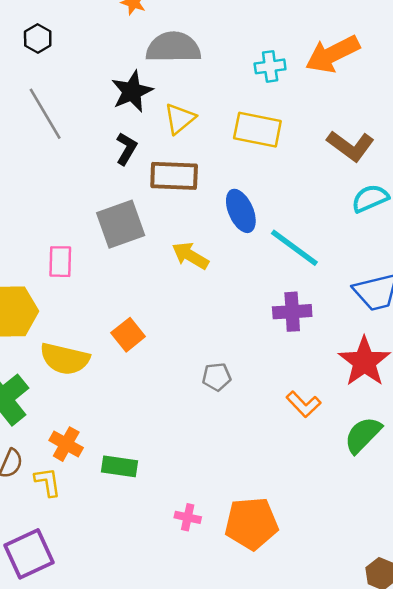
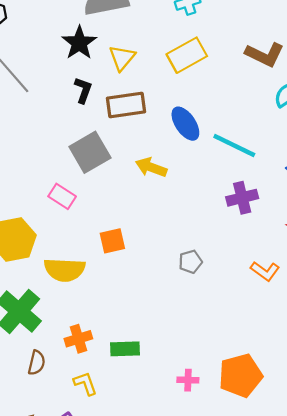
yellow rectangle: (257, 130) -> (187, 55), turned -30
pink rectangle: (60, 262) -> (62, 196), moved, turned -48
orange square: (128, 335) -> (112, 241), turned 36
orange cross: (66, 444) -> (78, 339), turned -36
yellow L-shape: (48, 482) -> (85, 383), moved

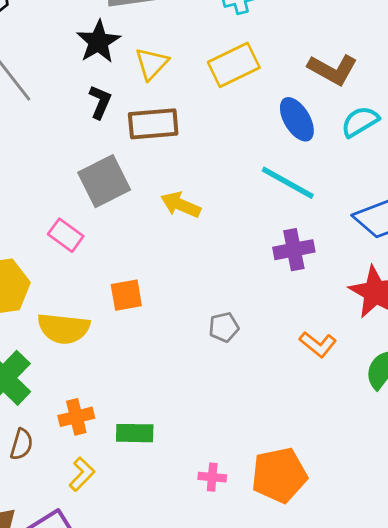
blue ellipse: (185, 124) -> (297, 119), moved
yellow L-shape: (85, 383) -> (82, 474), turned 60

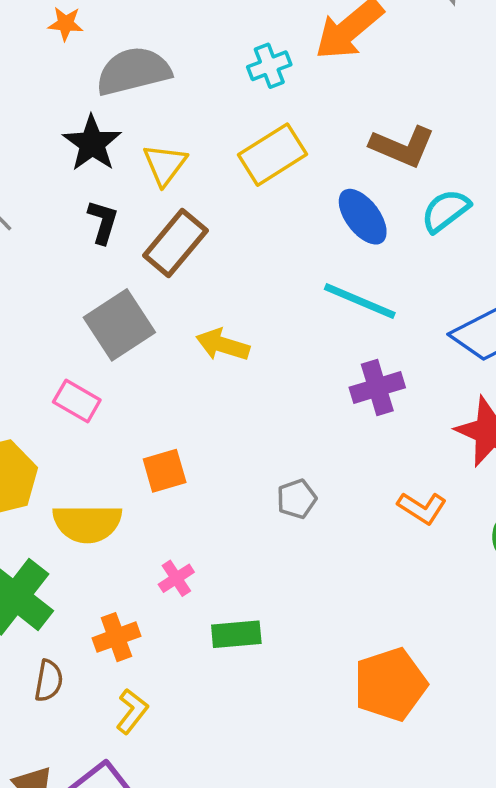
brown rectangle: (153, 124) -> (175, 243), turned -39
green rectangle: (135, 433) -> (236, 634), moved
pink cross: (212, 477) -> (176, 578), moved, turned -32

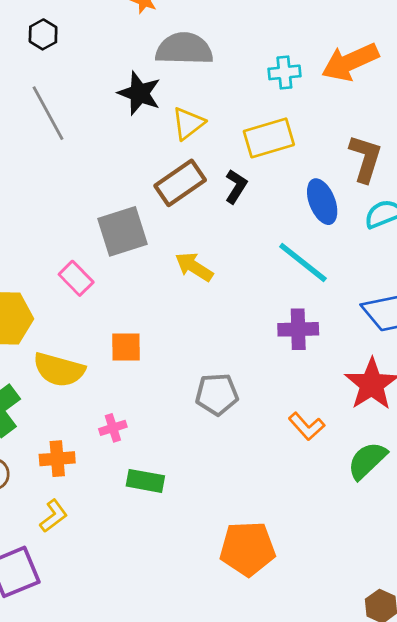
black star: (92, 143) -> (139, 93), turned -30
brown L-shape: (402, 146) -> (365, 158), turned -111
black L-shape: (103, 222) -> (236, 186), moved
gray pentagon: (297, 499) -> (217, 394), size x1.4

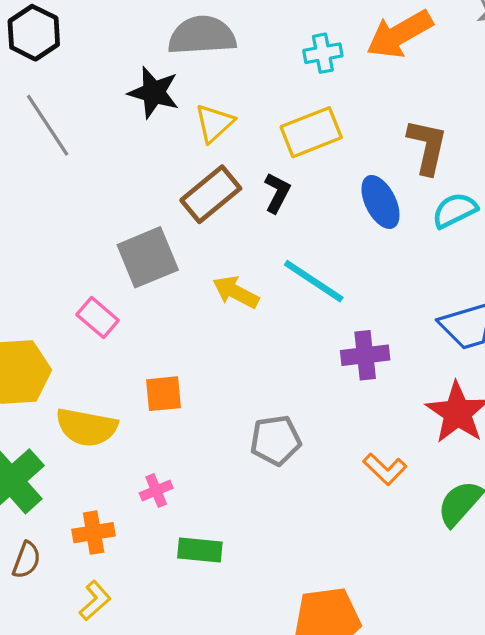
black hexagon: (43, 34) -> (34, 33), size x1.5
cyan line: (303, 263) -> (314, 281), moved

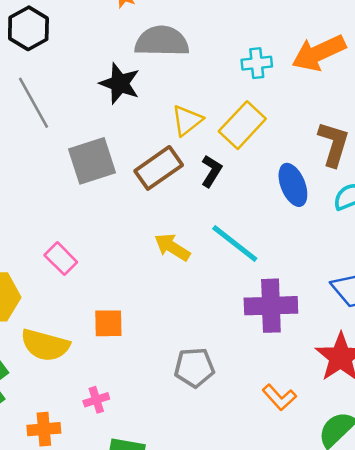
yellow triangle: (214, 123) -> (187, 120), moved
yellow rectangle: (311, 132) -> (242, 125), turned -30
gray square: (148, 257) -> (92, 161), moved
purple cross: (365, 355) -> (271, 306), size x1.4

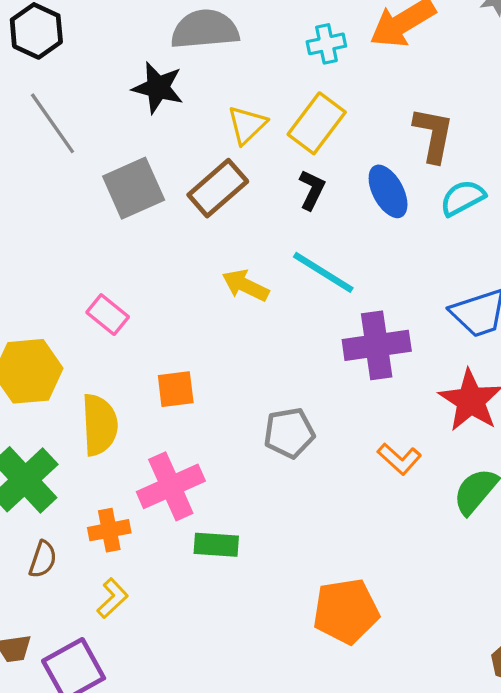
black L-shape: (211, 171) -> (312, 190), moved
yellow semicircle: (45, 345) -> (100, 425), turned -102
pink cross: (96, 400) -> (171, 486), size x2.0

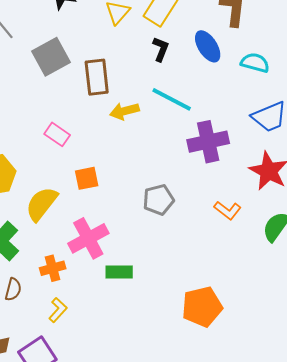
brown rectangle: (218, 188) -> (97, 77), moved, turned -51
cyan semicircle: (463, 198) -> (255, 63), moved, turned 48
yellow arrow: (245, 285) -> (124, 111), turned -36
pink rectangle: (108, 315) -> (57, 134), moved
yellow semicircle: (100, 425) -> (41, 204), turned -135

